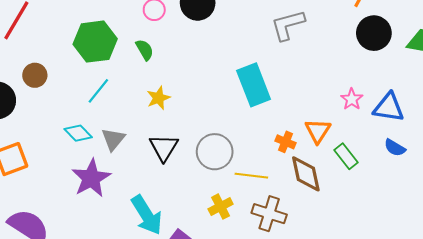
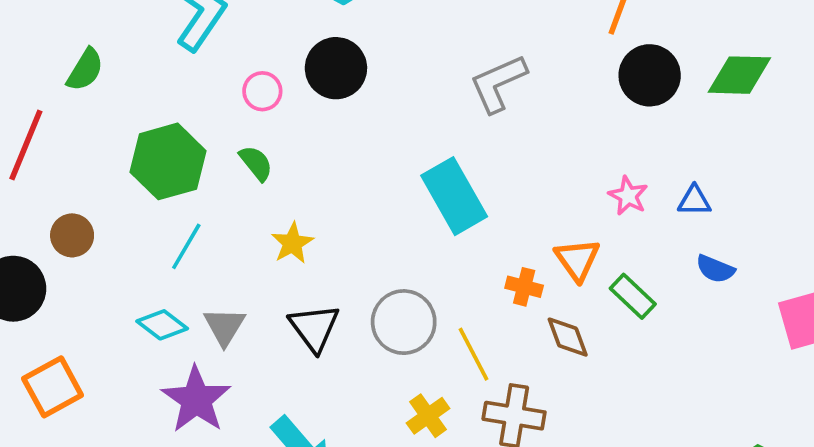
blue triangle: (389, 107) -> (694, 201), size x0.6
brown diamond: (306, 174) -> (568, 337), size x0.7
yellow line: (251, 176) -> (474, 354), turned 64

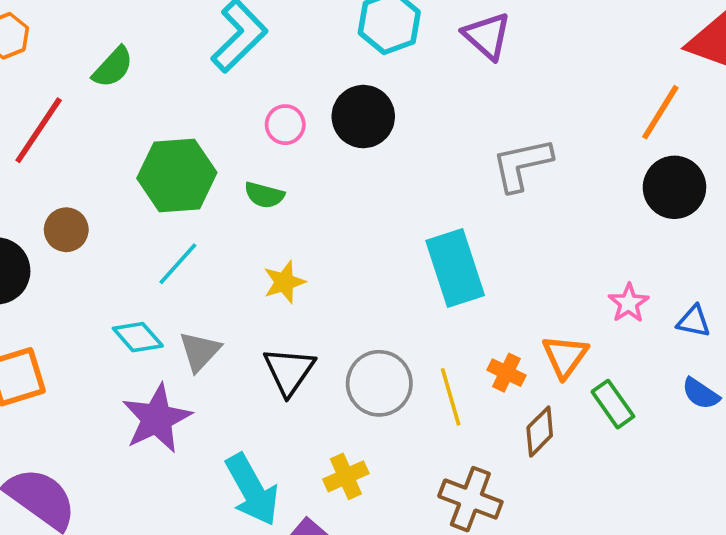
green semicircle: (256, 163) -> (264, 195), turned 132
brown diamond: (568, 337) -> (540, 432), turned 54
yellow line: (474, 354) -> (451, 397), moved
yellow cross: (428, 416) -> (346, 476), moved

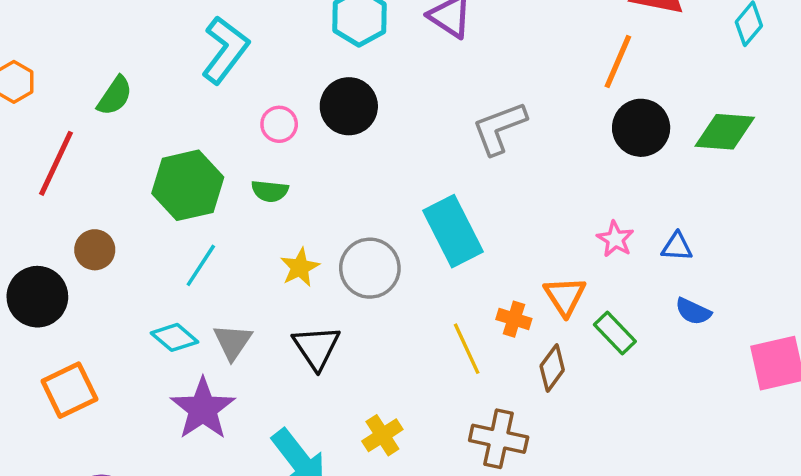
gray circle: (379, 383) -> (370, 268), moved

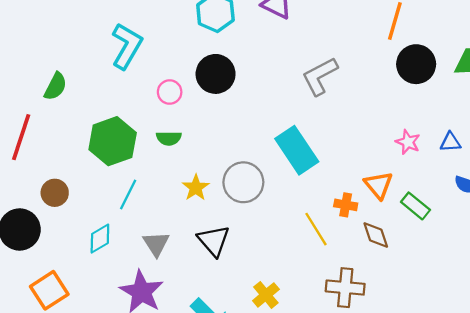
cyan diamond: (175, 337) -> (100, 239), moved, turned -64
brown diamond: (552, 368) -> (376, 235), turned -48

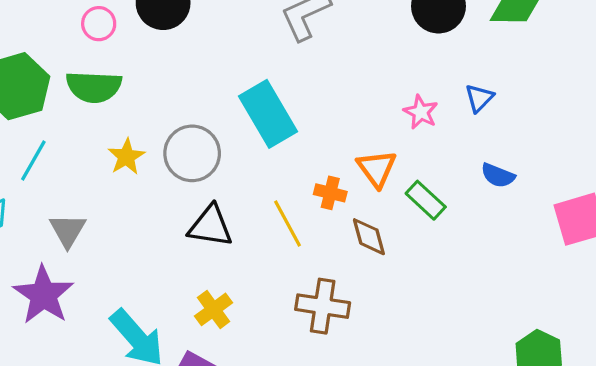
green semicircle: (169, 138) -> (94, 87), size x1.6
blue triangle: (450, 142) -> (479, 98), moved, turned -45
black triangle: (214, 241) -> (210, 226), moved, turned -44

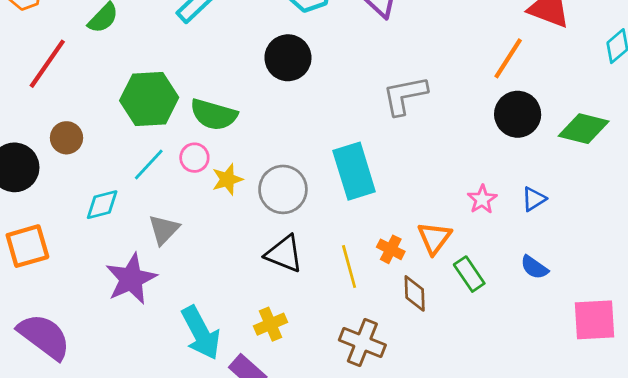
pink circle: (99, 24) -> (194, 158), moved

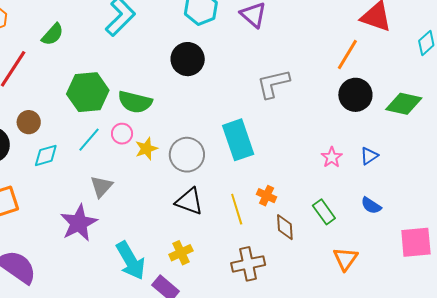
cyan diamond: (102, 205) -> (46, 155), moved
orange triangle: (434, 238) -> (345, 259), moved
brown cross: (362, 343) -> (248, 264), turned -32

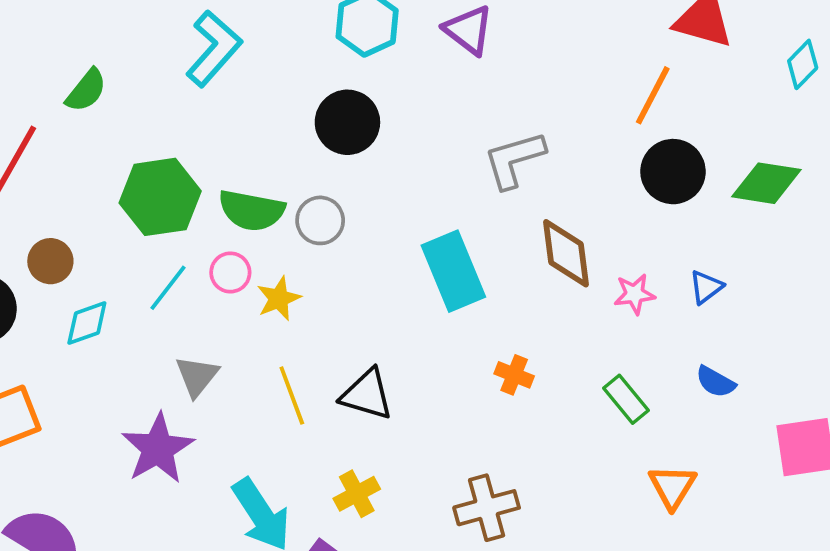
gray circle: (187, 155) -> (320, 220), moved, size x0.7
pink star: (332, 157) -> (635, 294), turned 30
yellow line: (237, 209) -> (292, 395), moved
brown diamond: (285, 227) -> (566, 253), moved, size x1.4

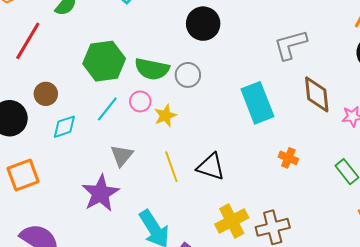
yellow cross: (357, 494) -> (232, 221), moved, size x1.4

